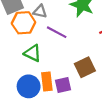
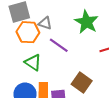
brown square: (85, 67) -> (82, 82), turned -36

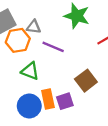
brown square: (82, 82) -> (86, 81), turned 30

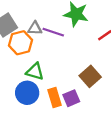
purple line: (53, 47) -> (53, 32), moved
blue circle: (29, 106) -> (27, 93), moved

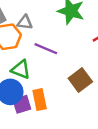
purple line: (53, 32) -> (46, 49), moved
purple square: (71, 98) -> (22, 104), moved

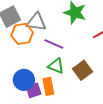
gray triangle: (25, 22) -> (36, 22), size x1.5
green triangle: (21, 70) -> (56, 66), moved

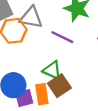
purple line: (54, 44) -> (62, 37), moved
brown square: (82, 70) -> (59, 86), moved

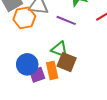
brown square: (59, 86) -> (67, 62), turned -30

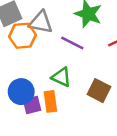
brown square: (67, 62) -> (99, 91), moved

